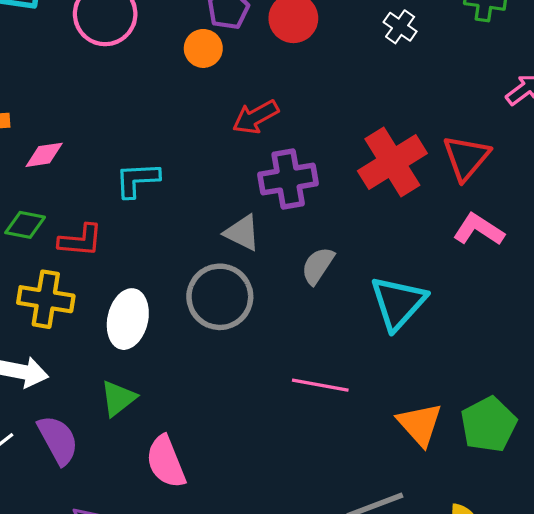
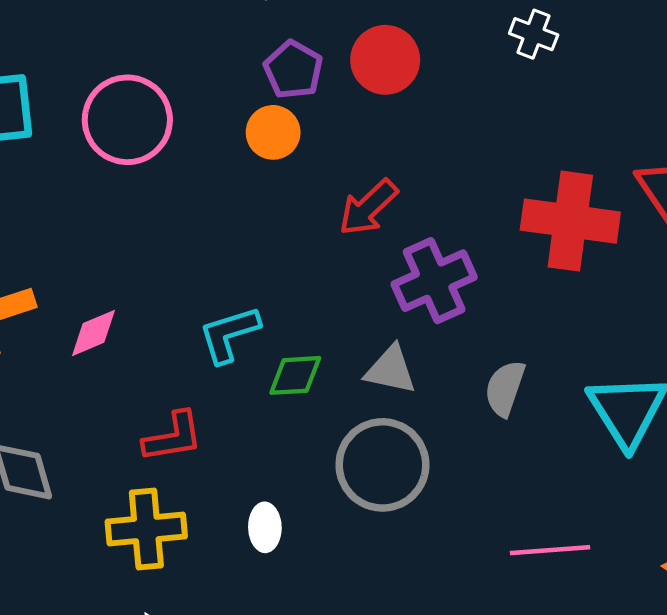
red cross: (392, 162) -> (570, 221), turned -36
green diamond: (25, 225) -> (295, 375), moved
white ellipse: (128, 319) -> (265, 527), size x0.6

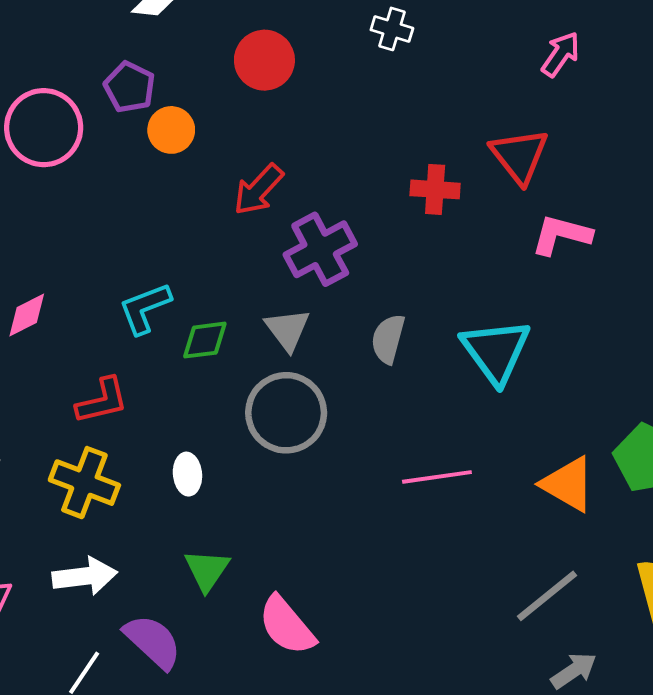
purple pentagon: (293, 70) -> (130, 87), moved
red cross: (570, 221) -> (435, 189), size x0.6
gray triangle: (391, 370) -> (288, 330), turned 45
yellow cross: (146, 529) -> (84, 483), turned 30

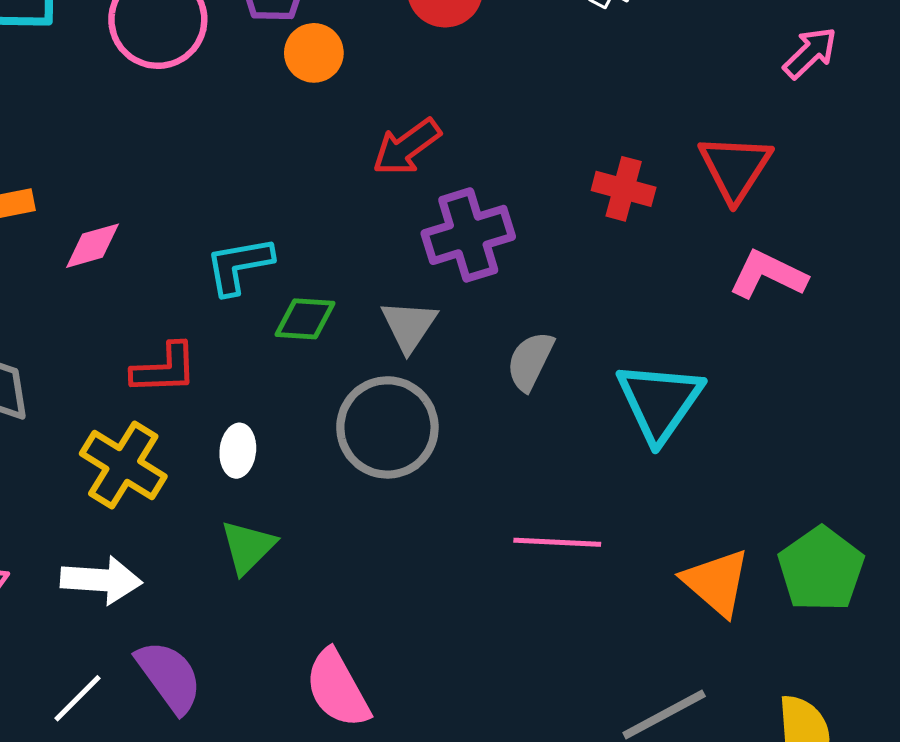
white ellipse: (187, 474) -> (238, 451), moved
green triangle: (207, 570) -> (248, 547), moved

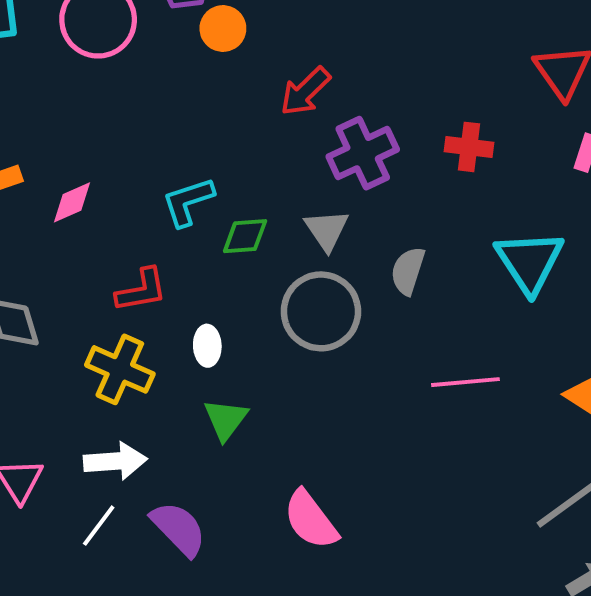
red cross: (624, 189) -> (469, 147), moved
gray semicircle: (530, 361) -> (408, 271), moved
white line: (77, 698) -> (99, 526), moved

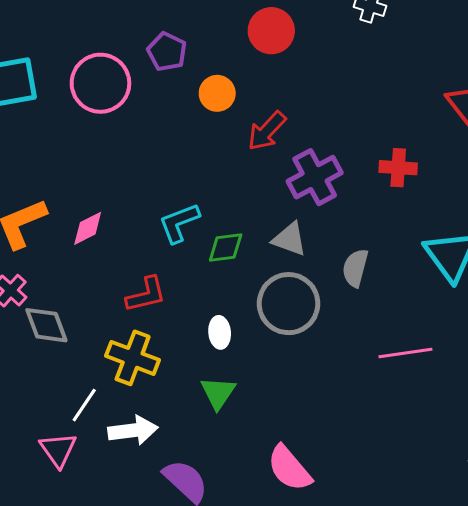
orange circle: (223, 28) -> (217, 93), moved
gray triangle: (327, 230) -> (290, 239), turned -33
white ellipse: (207, 346) -> (220, 332), moved
white line: (99, 526) -> (84, 405), moved

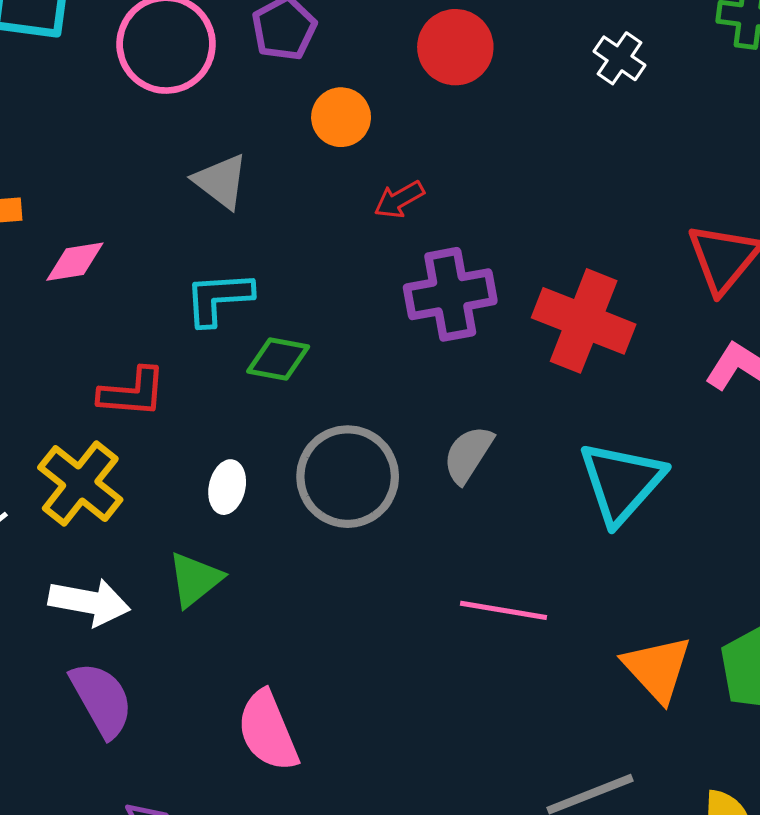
red arrow: (267, 131) -> (399, 200), size x0.7
red cross: (398, 168) -> (584, 321), size x1.6
gray triangle: (290, 239) -> (221, 181), moved
white arrow: (133, 430) -> (89, 602), moved

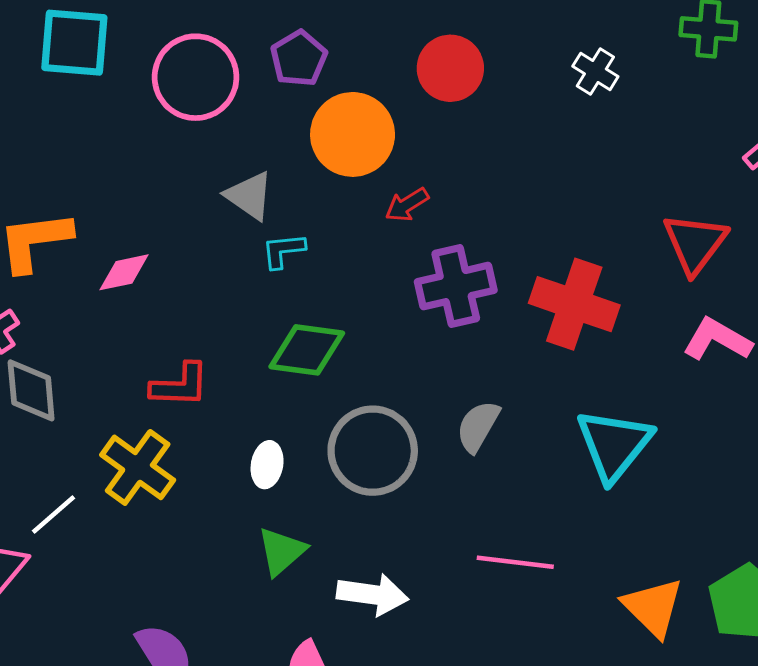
orange circle: (341, 117) -> (353, 134), size x1.6
cyan L-shape: (219, 298) -> (283, 251), moved, size x0.7
green diamond: (278, 359) -> (307, 350), size x1.4
green triangle: (195, 579) -> (282, 551), moved
white arrow: (89, 602) -> (373, 594), moved

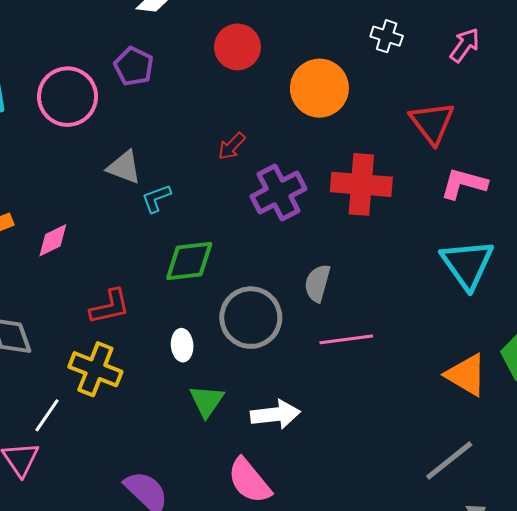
white cross: (595, 71) -> (387, 36), moved
orange circle: (353, 134) -> (319, 88), moved
cyan triangle: (614, 445) -> (467, 264), moved
pink line: (515, 562) -> (346, 339), moved

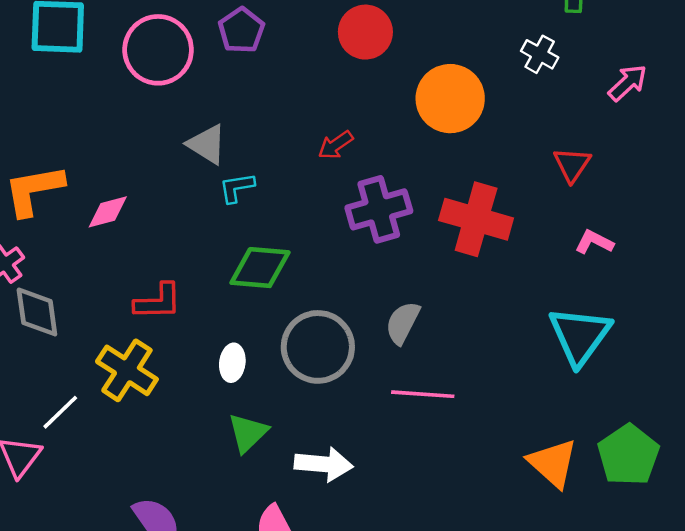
red triangle: (432, 123) -> (572, 165), size x0.7
pink L-shape: (464, 184) -> (594, 242), size x0.7

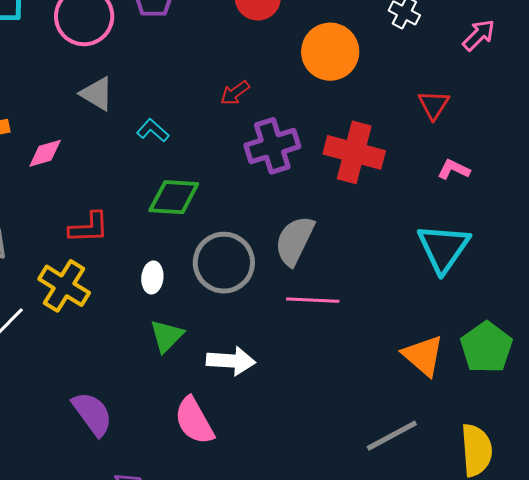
gray triangle: (207, 144) -> (97, 94), moved
cyan L-shape: (237, 188) -> (153, 130), turned 52
gray semicircle: (403, 323) -> (295, 241), size x1.4

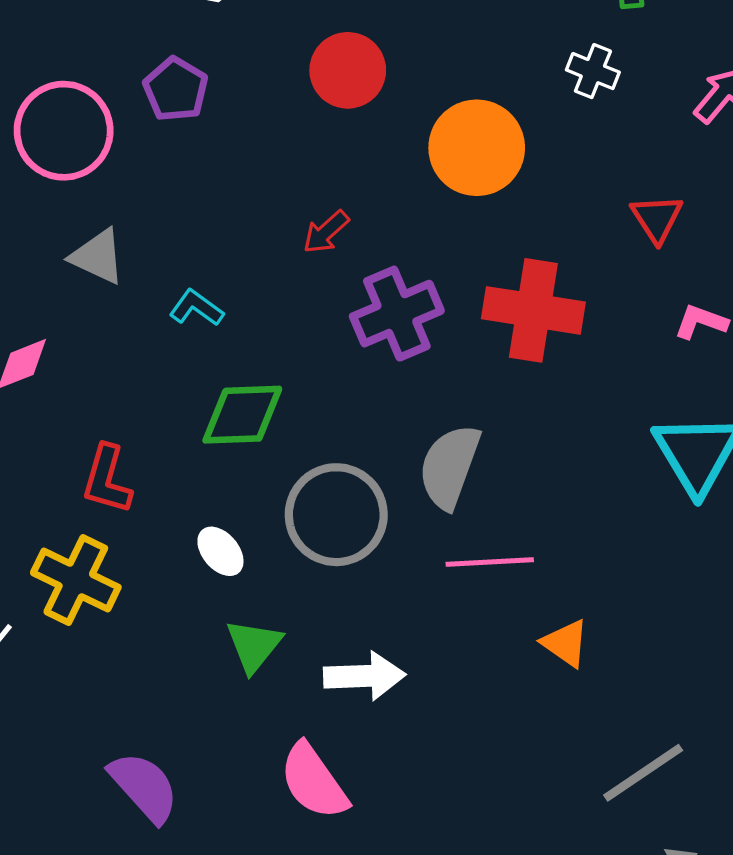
red L-shape: (89, 228) -> (107, 479), turned 114
white ellipse: (152, 277) -> (220, 551), turned -40
orange triangle: (423, 356) -> (566, 643), moved, size x0.7

